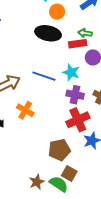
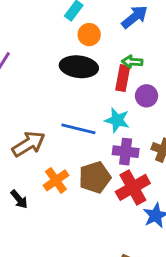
red rectangle: (78, 44) -> (123, 78), turned -66
orange cross: (25, 110) -> (56, 180), turned 30
brown pentagon: (59, 150) -> (95, 177), moved

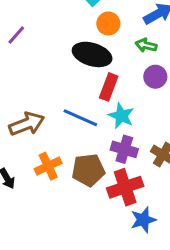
green arrow: (132, 62) -> (146, 45), moved
red rectangle: (123, 78) -> (109, 87), moved
purple circle: (147, 96) -> (155, 77), moved

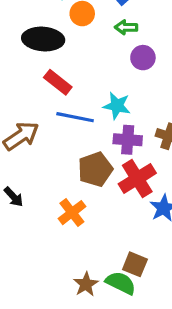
black ellipse: (92, 54) -> (43, 39), moved
red rectangle: (109, 87) -> (58, 82), moved, turned -60
orange cross: (48, 166) -> (72, 213), moved

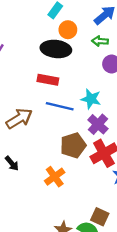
black ellipse: (43, 39) -> (56, 49), moved
red rectangle: (58, 82) -> (48, 80), turned -30
purple cross: (128, 140) -> (98, 124), turned 36

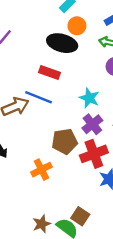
blue line: (60, 106) -> (39, 97), moved

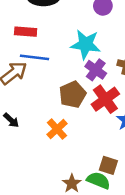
red rectangle: (50, 72) -> (26, 32), moved
cyan star: (89, 98) -> (86, 44), size x1.4

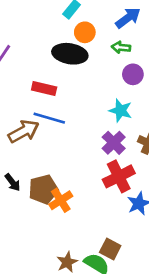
cyan star: (86, 44) -> (121, 111), moved, size x0.7
brown pentagon: (73, 95) -> (43, 189), moved

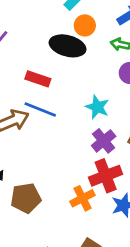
cyan star: (121, 111) -> (97, 107), moved
brown pentagon: (43, 189) -> (26, 198), moved
orange cross: (61, 200) -> (82, 198), moved

